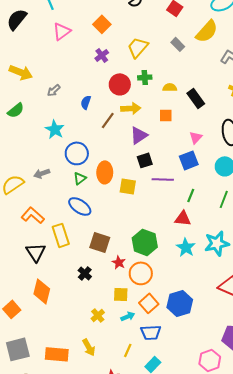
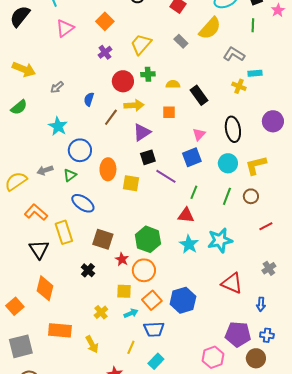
green triangle: (80, 178) -> (70, 175), moved
purple line: (163, 179) -> (166, 176), turned 30
orange rectangle: (57, 354) -> (60, 330), moved

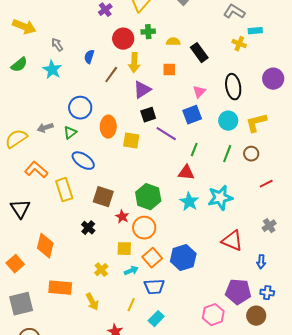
gray arrow: (57, 87) -> (57, 45), turned 96
yellow arrow: (134, 105) -> (134, 63), turned 96
cyan star: (58, 126) -> (52, 70), moved
black triangle: (39, 249) -> (20, 209), moved

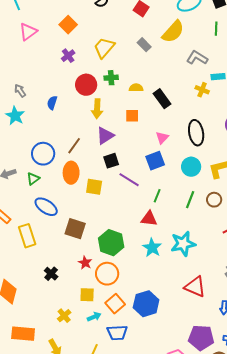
brown line: (111, 75) -> (74, 146), moved
brown square: (103, 197) -> (75, 229), moved

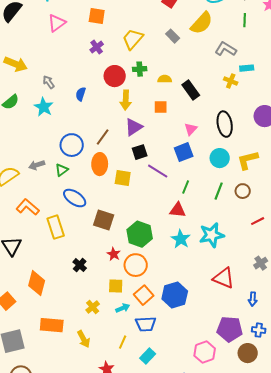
orange square: (68, 25) -> (97, 16), turned -36

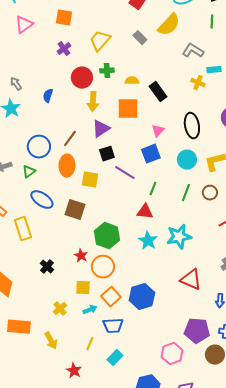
orange square: (161, 107) -> (128, 109), size x1.6
brown square: (104, 220) -> (75, 210), moved

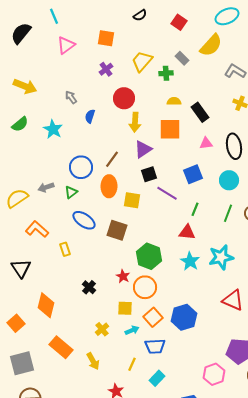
green cross: (107, 71) -> (166, 73), moved
gray arrow: (16, 84) -> (71, 97), moved
pink triangle: (158, 131) -> (206, 143), moved, turned 40
yellow rectangle: (23, 229) -> (65, 249), size x0.6
orange rectangle: (19, 327) -> (61, 347), turned 35

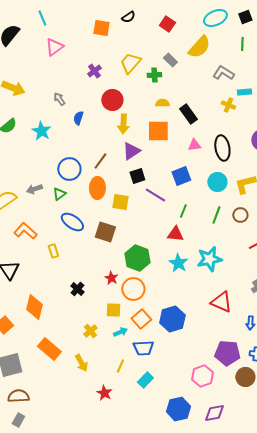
orange square: (106, 38) -> (101, 28), moved

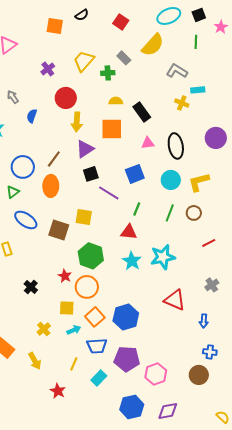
yellow square: (120, 202) -> (84, 217), moved
purple pentagon: (227, 353) -> (127, 359), moved

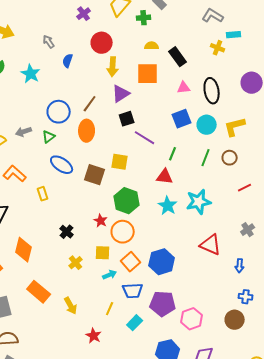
blue square: (135, 174) -> (182, 119), moved
yellow cross: (44, 329) -> (76, 263), moved

